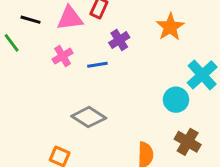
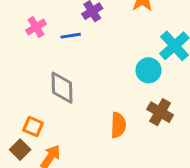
gray diamond: (89, 117) -> (62, 88), turned 56

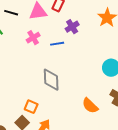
orange semicircle: (118, 125) -> (90, 106), turned 132

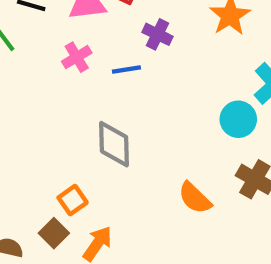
purple cross: (72, 27) -> (157, 34), turned -32
orange square: (31, 107) -> (73, 200), turned 32

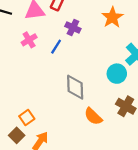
blue line: (126, 70) -> (56, 47), turned -49
gray diamond: (114, 144) -> (75, 87), moved

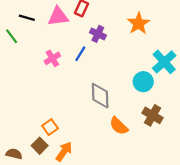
pink cross: (29, 40) -> (52, 58), moved

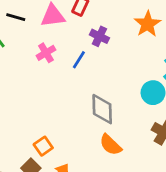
pink cross: (52, 58) -> (46, 53), moved
orange semicircle: (119, 126) -> (110, 145), moved

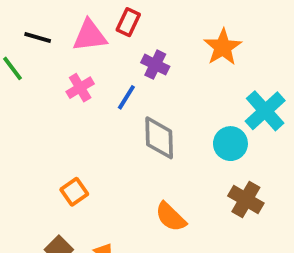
gray diamond: (102, 109) -> (159, 138), moved
orange square: (43, 146) -> (74, 192), moved

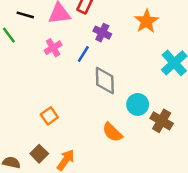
cyan circle: (230, 144) -> (138, 104), moved

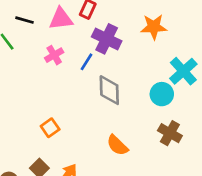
orange star: (146, 21) -> (154, 27), turned 30
purple cross: (102, 33) -> (107, 39), size x1.5
cyan circle: (138, 104) -> (162, 94), moved

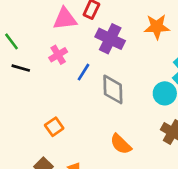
black line: (25, 20) -> (21, 68), moved
blue line: (86, 62) -> (83, 72), moved

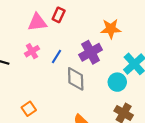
purple cross: (110, 39) -> (91, 52), moved, turned 35
blue line: (83, 72) -> (56, 56), moved

